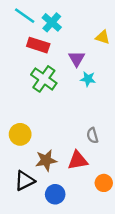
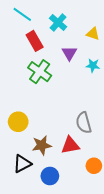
cyan cross: (52, 22) -> (58, 22), moved
red rectangle: (38, 45) -> (35, 41), turned 42
cyan star: (88, 79) -> (93, 65), moved
gray semicircle: (92, 135) -> (84, 123), size x1.5

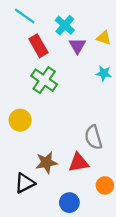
purple triangle: (69, 53) -> (77, 46), moved
yellow circle: (18, 122) -> (20, 120), moved
blue circle: (50, 176) -> (69, 203), moved

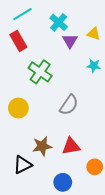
cyan line: (25, 16) -> (22, 14), turned -66
red rectangle: (38, 46) -> (18, 41), moved
gray semicircle: (93, 137) -> (69, 105), moved, turned -130

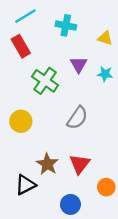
cyan cross: (59, 22) -> (66, 25), turned -30
purple triangle: (70, 41) -> (79, 65), moved
brown star: (42, 146) -> (47, 164), turned -30
red triangle: (71, 146) -> (80, 164), turned -42

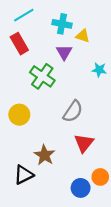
yellow triangle: (105, 38) -> (83, 36), moved
purple triangle: (79, 65) -> (64, 52), moved
red triangle: (80, 164) -> (84, 143), moved
blue circle: (70, 204) -> (81, 188), moved

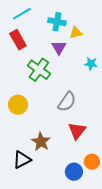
yellow triangle: (83, 36) -> (76, 33), turned -32

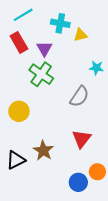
purple triangle: (59, 48) -> (44, 49), moved
gray semicircle: (67, 102) -> (79, 96), moved
black triangle: (22, 160) -> (16, 160), moved

